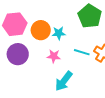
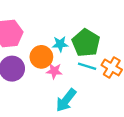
green pentagon: (90, 16) -> (86, 43), moved
orange circle: (41, 30) -> (41, 57), moved

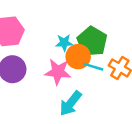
orange circle: (41, 57) -> (78, 57), moved
pink star: (54, 71) -> (58, 72), size x1.5

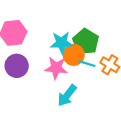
cyan star: (64, 43) -> (62, 43), size x1.5

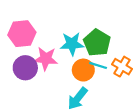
orange circle: (74, 55) -> (83, 70), moved
pink star: (56, 68) -> (46, 59), moved

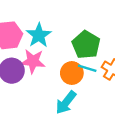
cyan star: (72, 44) -> (39, 35), moved, turned -30

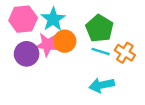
orange circle: (72, 73) -> (65, 41), moved
cyan arrow: (66, 102) -> (102, 85), moved, turned 40

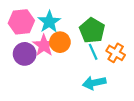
pink star: (47, 45) -> (44, 45), turned 30
cyan line: (101, 52) -> (93, 52), turned 49

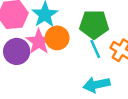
green pentagon: (92, 30) -> (94, 24), turned -30

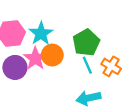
green pentagon: (94, 24) -> (86, 43), turned -30

